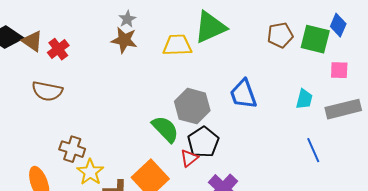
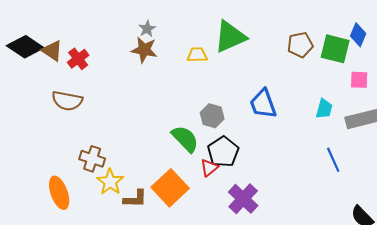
yellow trapezoid: (177, 45) -> (197, 55), size x0.7
gray hexagon: (192, 106) -> (212, 116), size x0.7

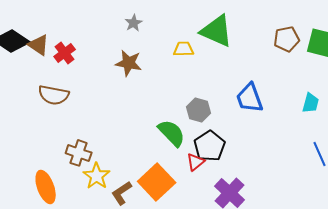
green triangle: (230, 37) -> (217, 31), turned 48
brown star: (144, 50) -> (129, 63), moved
brown L-shape: (135, 199) -> (122, 193), turned 145

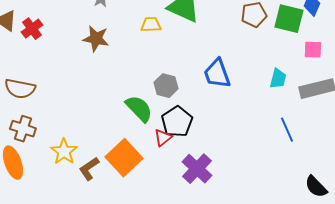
brown semicircle: (54, 95) -> (20, 89), moved
brown cross: (79, 153) -> (23, 129), moved

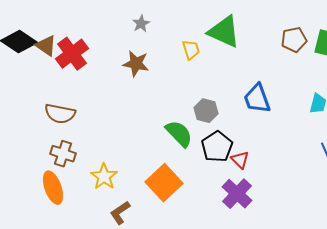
yellow trapezoid: (151, 25) -> (191, 50), turned 75
red cross: (32, 29) -> (72, 54), size x1.5
red triangle: (163, 138) -> (240, 160), moved, turned -36
brown L-shape: (89, 169) -> (120, 213), moved

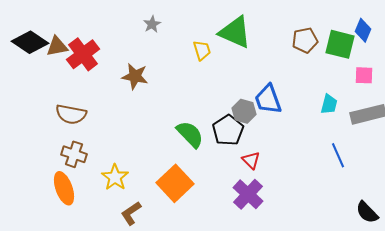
brown triangle: (46, 46) -> (57, 46), turned -45
brown star: (136, 64) -> (135, 76), moved
gray hexagon: (206, 111) -> (244, 111), moved
black pentagon: (217, 147) -> (228, 130), moved

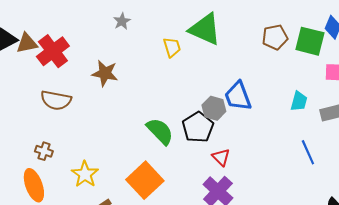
brown semicircle: (71, 114) -> (56, 100), moved
brown cross: (74, 154) -> (44, 151), size x0.7

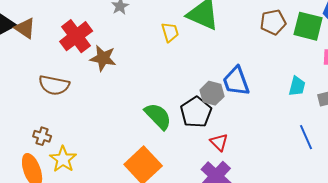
brown triangle: (27, 43) -> (25, 28), turned 45
red cross: (53, 51) -> (76, 36), moved
yellow star: (85, 174) -> (63, 159), moved

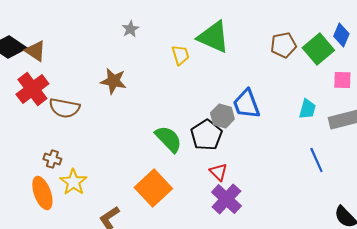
green square: (308, 26) -> (318, 49), turned 36
red cross: (76, 36) -> (32, 89), moved
red triangle: (219, 142) -> (218, 172), moved

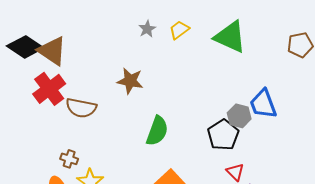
brown triangle: (35, 51) -> (52, 51), size x1.4
yellow trapezoid: (180, 55) -> (179, 30), moved, turned -110
green semicircle: (168, 139) -> (157, 131), moved, turned 64

